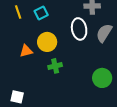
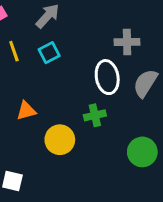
yellow circle: (47, 42) -> (60, 140), moved
green cross: (55, 66) -> (95, 115), moved

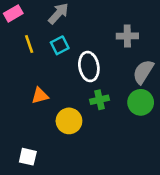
white ellipse: (107, 77) -> (89, 67), moved
green circle: (142, 152) -> (141, 102), moved

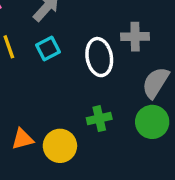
white ellipse: (89, 67) -> (99, 57), moved
orange triangle: (40, 96) -> (22, 139), moved

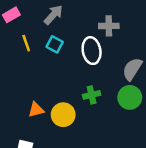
gray cross: (135, 37) -> (109, 26), moved
cyan square: (48, 49) -> (55, 44), turned -35

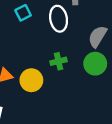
cyan square: (55, 44) -> (23, 13), turned 35

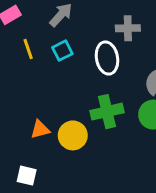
green cross: (59, 61) -> (107, 112), size x1.5

